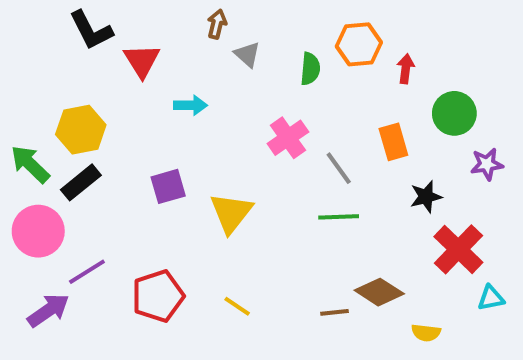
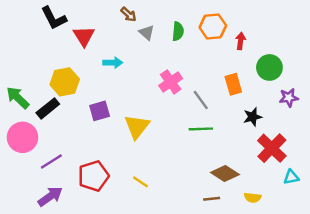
brown arrow: (217, 24) -> (128, 14), turned 119
green semicircle: (310, 69) -> (178, 31), moved
yellow hexagon: (81, 130) -> (65, 82), moved
purple arrow: (48, 310) -> (50, 196), moved
brown line: (335, 312) -> (212, 199), moved

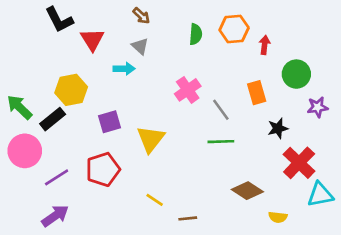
gray triangle: (147, 33) -> (140, 46), moved
red pentagon: (94, 176) -> (103, 169), moved
cyan triangle: (291, 177) -> (320, 195), size x1.5
brown line: (212, 199) -> (188, 218), moved

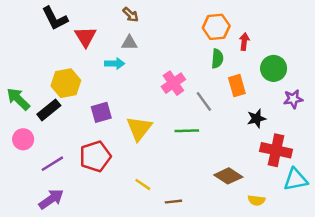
green semicircle: (196, 34) -> (217, 59), moved
gray triangle: (140, 46) -> (129, 43), turned -42
green line: (221, 142) -> (187, 131), moved
pink circle: (25, 151) -> (23, 139), size x0.7
red cross: (299, 163) -> (276, 150), turned -32

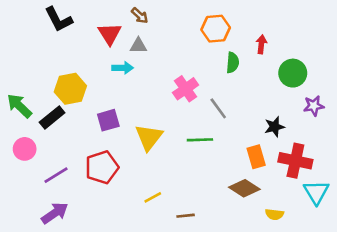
orange hexagon: (216, 27) -> (216, 29), moved
red triangle: (85, 37) -> (110, 34), moved
orange rectangle: (237, 86) -> (256, 157), moved
cyan triangle: (296, 180) -> (316, 192), turned -50
yellow line: (143, 184) -> (153, 197), turned -63

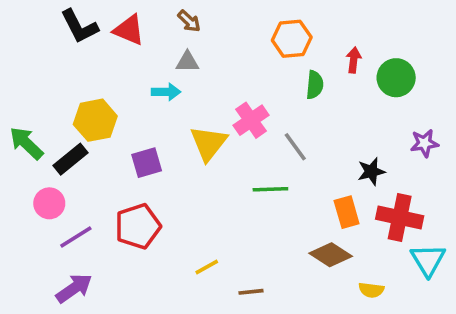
red triangle: (110, 34) -> (129, 30), moved, turned -35
green circle: (293, 73) -> (396, 78), moved
yellow triangle: (149, 137) -> (209, 143), moved
pink circle: (25, 149) -> (49, 203), moved

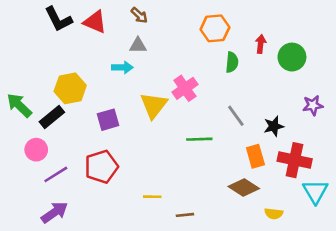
gray line: (295, 147) -> (236, 116), moved
yellow line: (207, 267) -> (152, 197), turned 30

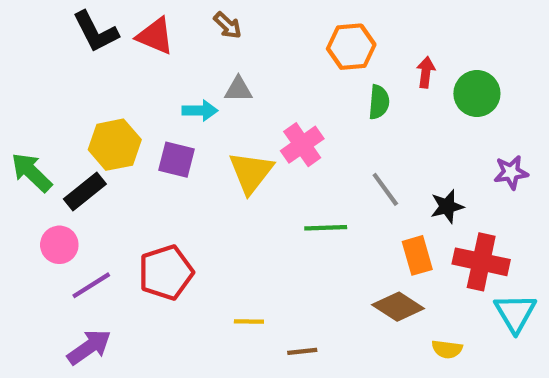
gray triangle: (138, 45) -> (238, 89), moved
purple square: (108, 120) -> (176, 160), moved, turned 30

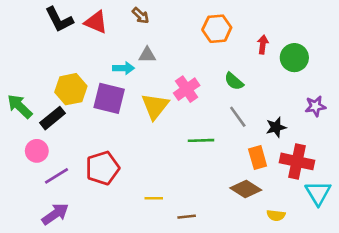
green semicircle: (379, 102) -> (234, 81), moved, turned 126
purple square: (176, 160) -> (109, 98), size x1.4

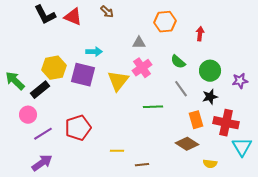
gray triangle: (147, 55) -> (139, 43), moved
green circle: (294, 58) -> (210, 71), moved

